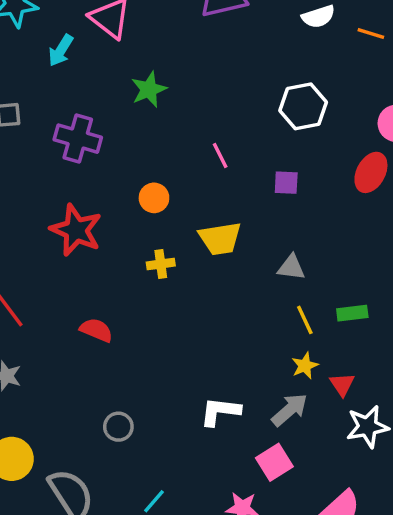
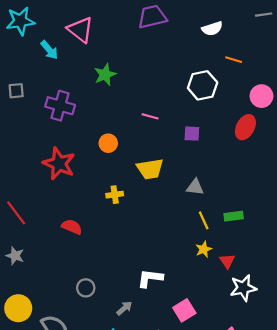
orange line: (371, 33) -> (234, 60), moved
cyan arrow: (61, 50) -> (49, 50), turned -72
pink line: (220, 156) -> (150, 116), turned -49
yellow cross: (161, 264) -> (115, 195), moved
gray arrow: (290, 410) -> (124, 308), moved, size x0.7

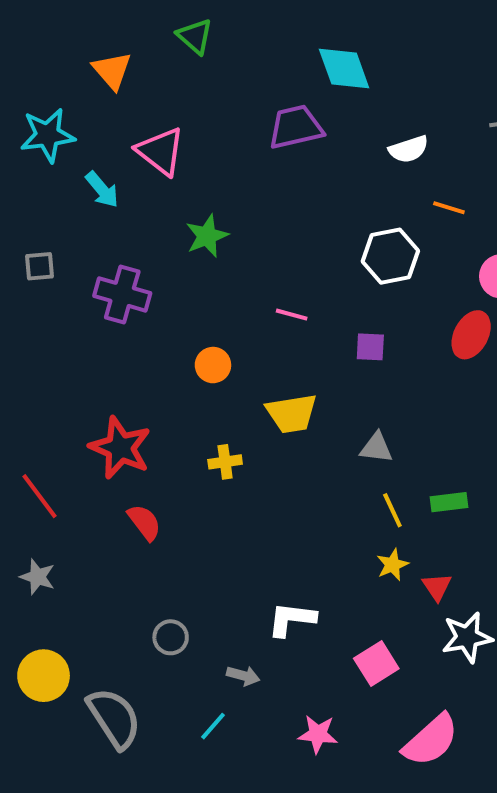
red star: (59, 164) -> (120, 448), moved
red semicircle: (72, 227) -> (144, 522), turned 30
gray arrow: (124, 308) -> (243, 676), turned 56
pink square: (184, 310) -> (376, 664), moved

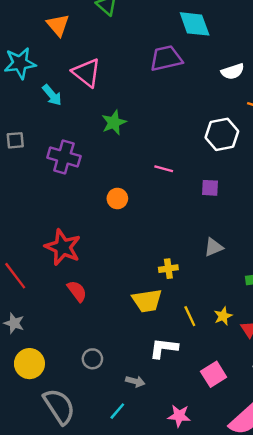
yellow trapezoid: (292, 413) -> (147, 301), moved
gray triangle: (376, 448) -> (214, 247), turned -30
yellow cross: (225, 462) -> (168, 269), moved
yellow line: (392, 510) -> (190, 316), moved
yellow circle: (44, 676) -> (29, 364), moved

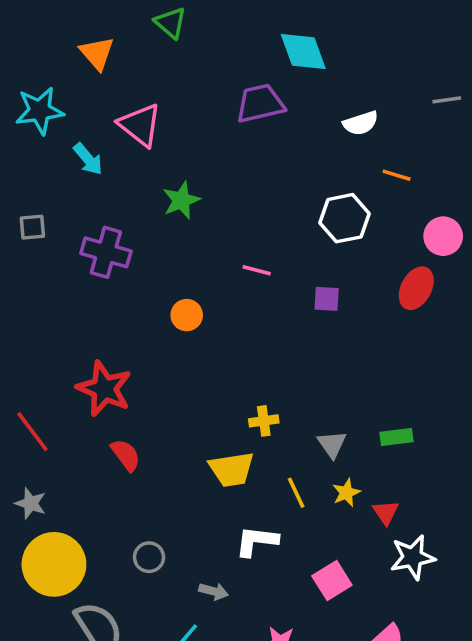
gray triangle: (214, 247) -> (332, 444), moved, turned -42
yellow circle: (29, 364) -> (54, 564), size x1.4

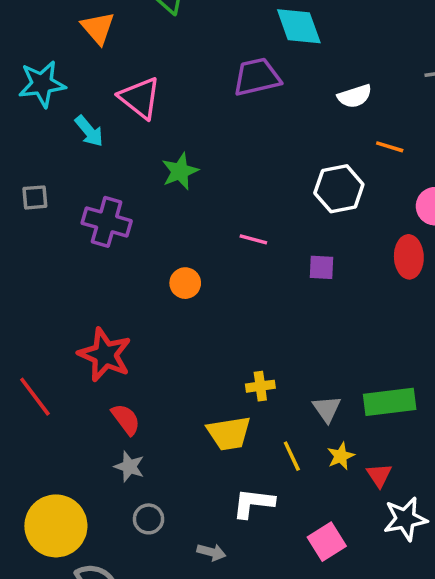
red ellipse: (416, 288) -> (409, 257), turned -30
green rectangle: (397, 437) -> (390, 402), size x1.6
gray star: (31, 503) -> (129, 467), moved

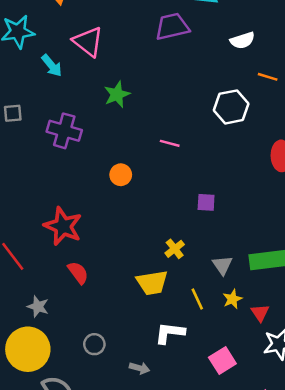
purple square: (321, 267) -> (206, 202), moved
yellow cross: (260, 386) -> (175, 249), turned -30
gray star: (129, 467) -> (38, 307), moved

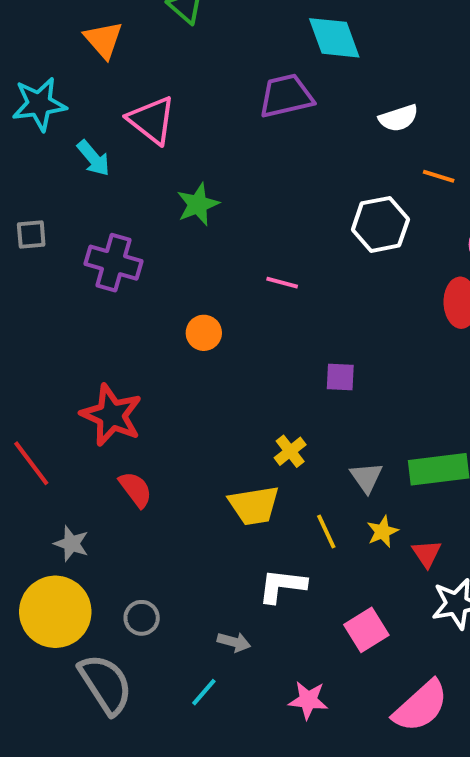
gray circle: (94, 344) -> (142, 618), moved

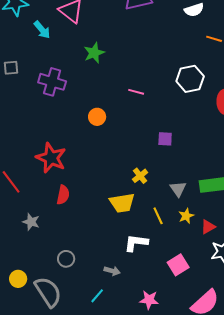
white hexagon: (380, 224) -> (190, 79), moved
red semicircle: (136, 489) -> (63, 195), turned 48
red triangle: (427, 554) -> (208, 227), turned 35
yellow circle: (55, 612) -> (18, 279), moved, size x0.5

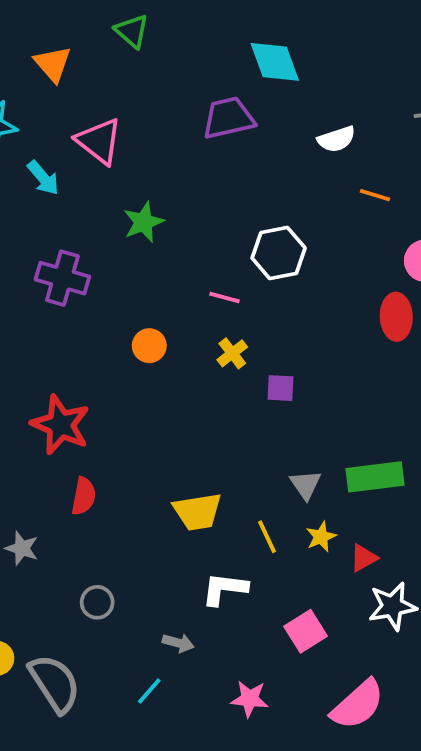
white hexagon: (190, 79) -> (279, 253), moved
yellow cross: (140, 176) -> (232, 353), moved
gray circle: (66, 259) -> (97, 602), moved

